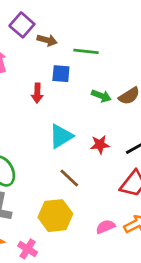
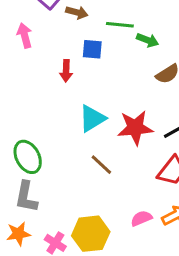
green arrow: (101, 96) -> (148, 40), moved
red star: (100, 145) -> (135, 128), size x1.6
yellow hexagon: (55, 216) -> (91, 234), moved

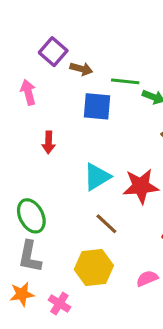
blue square: (92, 49) -> (97, 106), size x1.4
red arrow: (66, 71) -> (49, 142), moved
yellow hexagon: (91, 234) -> (94, 268), moved

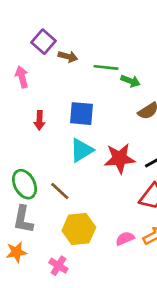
blue square: (97, 106) -> (82, 114), moved
brown line: (106, 224) -> (60, 191), moved
pink cross: (59, 304) -> (58, 266), moved

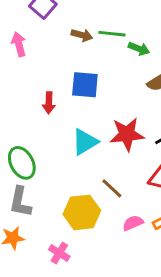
brown arrow: (68, 57) -> (82, 35), moved
red arrow: (39, 120) -> (49, 103), moved
cyan triangle: (82, 150) -> (85, 142), moved
brown line: (60, 191) -> (112, 188), moved

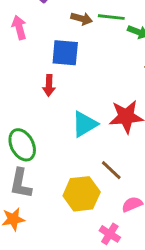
blue square: (85, 85) -> (65, 53), moved
pink cross: (59, 253) -> (110, 234), moved

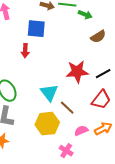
cyan triangle: (85, 124) -> (49, 93), moved, turned -36

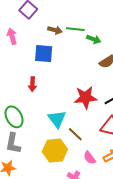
red arrow: (25, 51) -> (32, 84), moved
pink semicircle: (81, 131) -> (90, 158), turned -104

